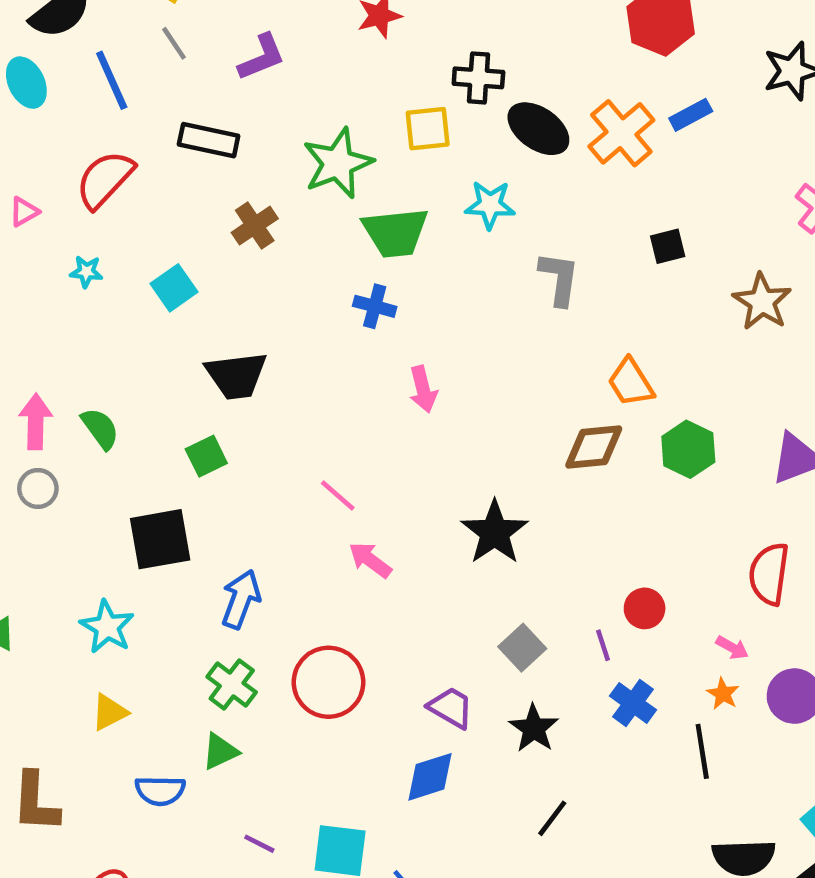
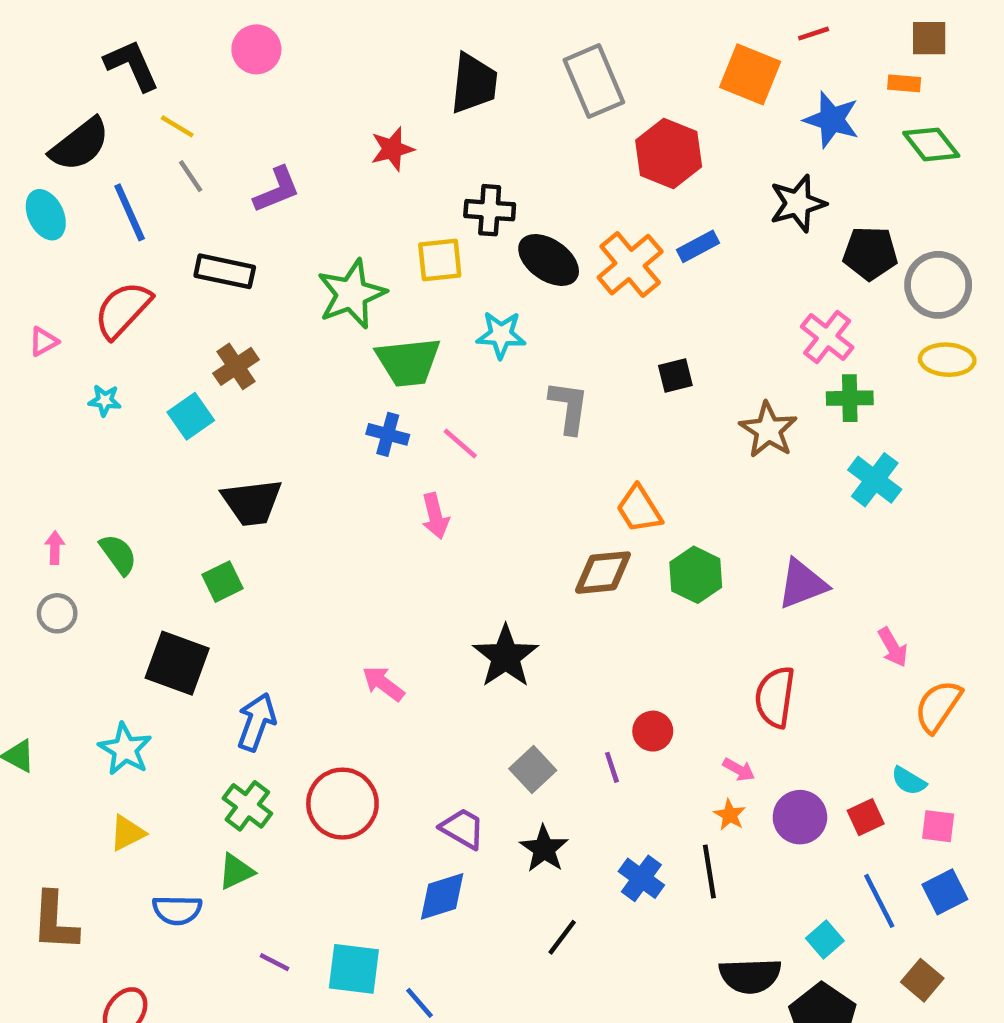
brown cross: (255, 226) -> (236, 366), moved
pink arrow: (36, 422) -> (55, 548), size x0.6
pink line: (338, 495) -> (460, 443), moved
black square: (160, 539) -> (177, 663), turned 30
blue cross: (633, 703) -> (641, 878), moved

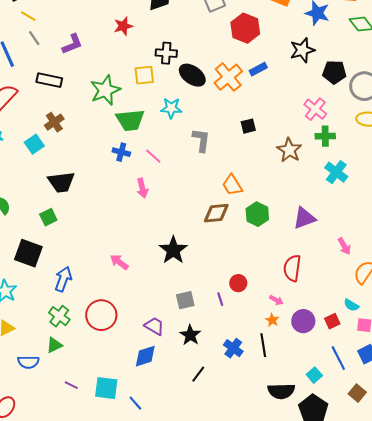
gray square: (533, 770) -> (185, 300), turned 30

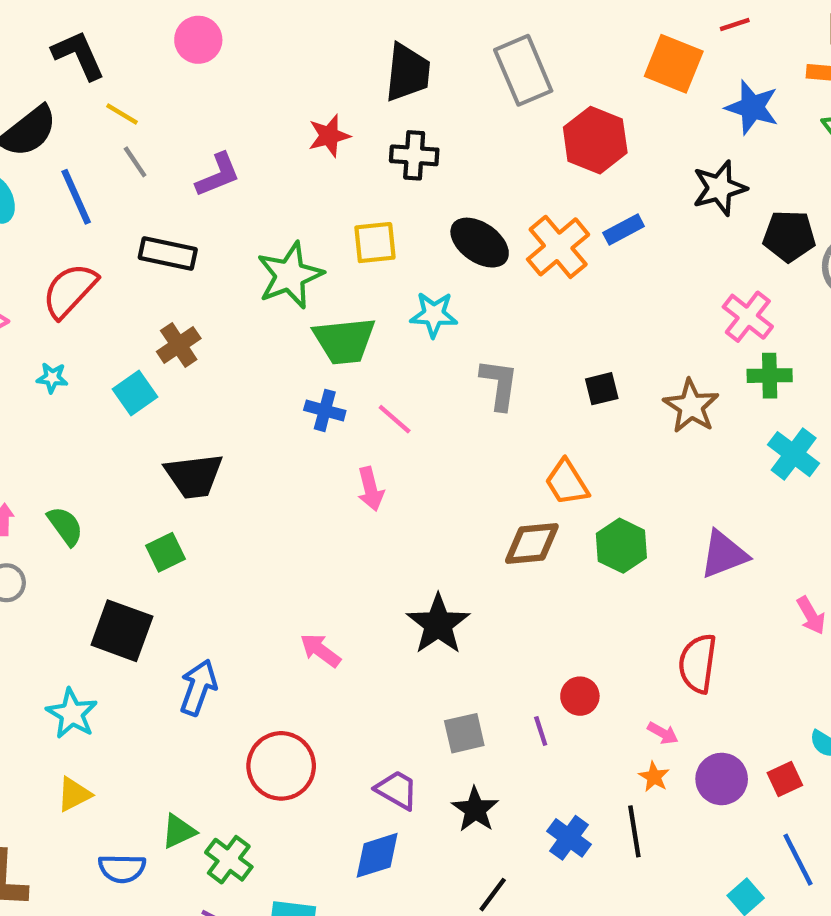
black cross: (166, 53) -> (414, 155), moved
black square: (248, 126) -> (602, 389), moved
green cross: (59, 316) -> (229, 860), moved

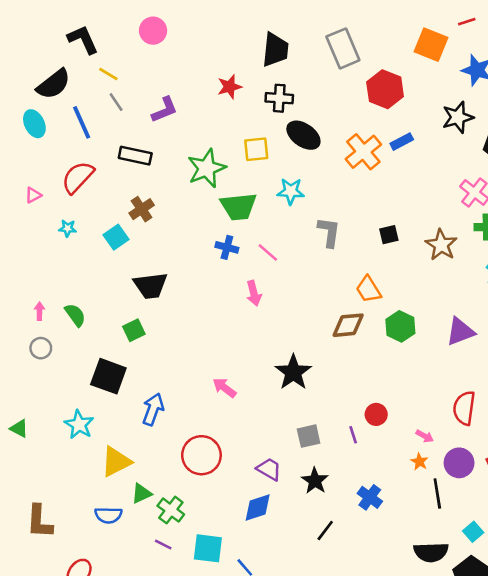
black ellipse: (480, 243) -> (303, 135), moved
red semicircle: (698, 663) -> (464, 408), moved
yellow triangle: (74, 794) -> (116, 462), moved, size x1.5
black line: (634, 831) -> (437, 493), moved

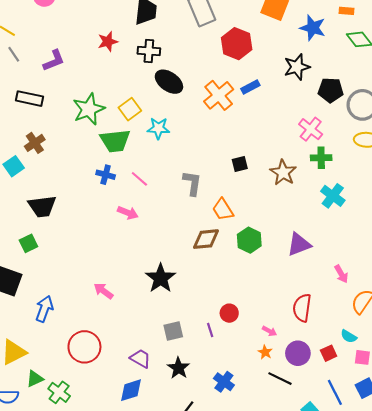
yellow square: (256, 149) -> (130, 109), moved, turned -30
gray L-shape: (329, 232) -> (192, 183), moved
pink arrow: (254, 293) -> (128, 213), turned -54
black line: (437, 493) -> (280, 379), turned -55

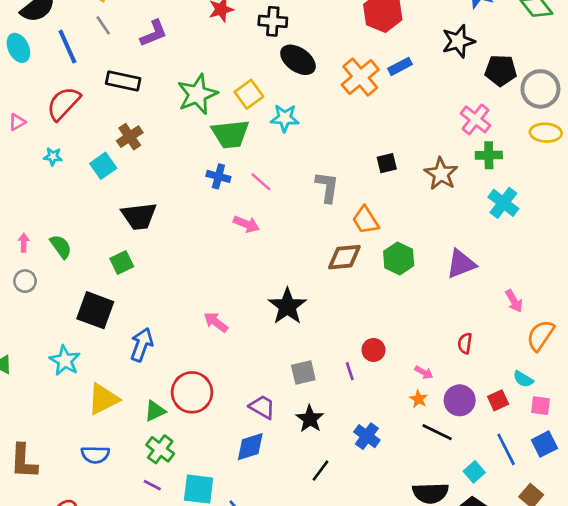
red semicircle: (302, 308) -> (465, 343), size x0.6
green triangle: (35, 379) -> (155, 411), moved

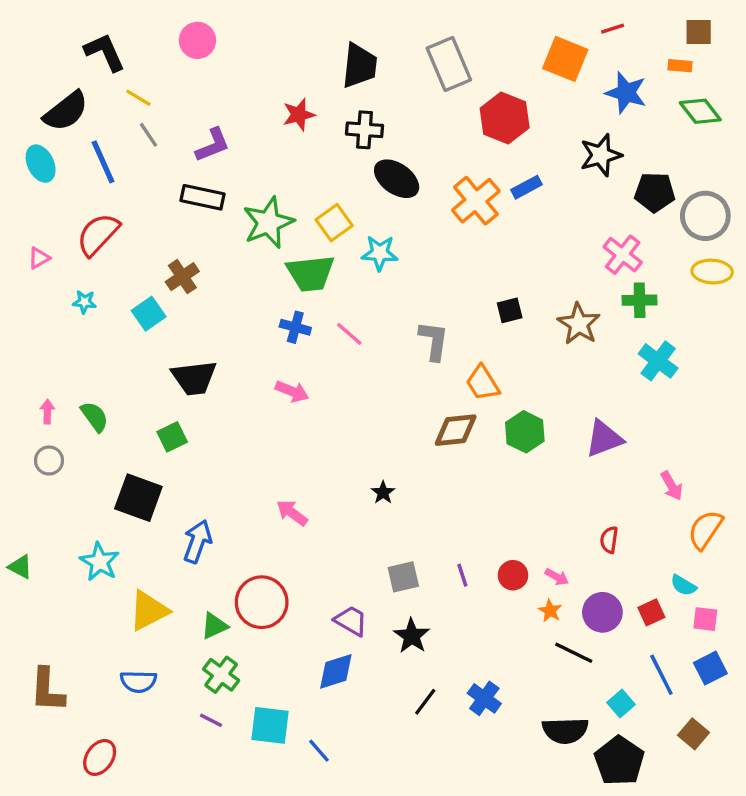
black rectangle: (123, 81) -> (203, 197), moved
pink arrow: (246, 224) -> (292, 391), moved
black star: (287, 306) -> (383, 493), size x0.5
red circle: (374, 350) -> (513, 575), moved
blue cross: (367, 436) -> (484, 698), moved

